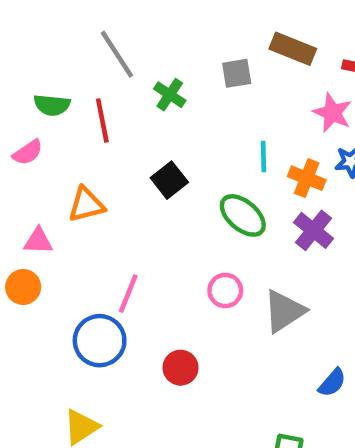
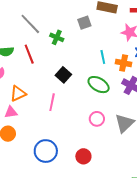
orange triangle: (86, 205) -> (18, 93), moved
pink line: (128, 294) -> (52, 102), moved

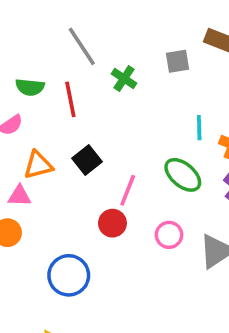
black square: (63, 75) -> (87, 160), moved
pink line: (52, 102) -> (128, 190), moved
red circle: (83, 156) -> (112, 223), moved

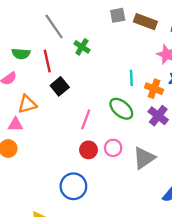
gray square: (178, 61) -> (118, 15), moved
black square: (87, 160) -> (60, 86), moved
red circle: (112, 223) -> (88, 150), moved
blue circle: (69, 275) -> (73, 186), moved

